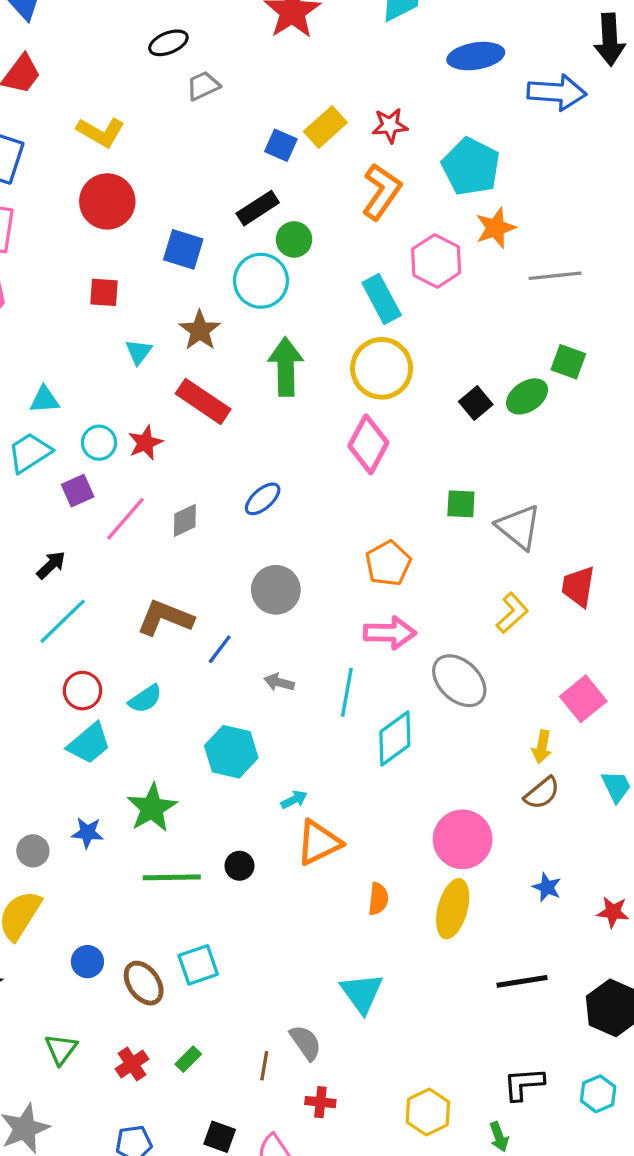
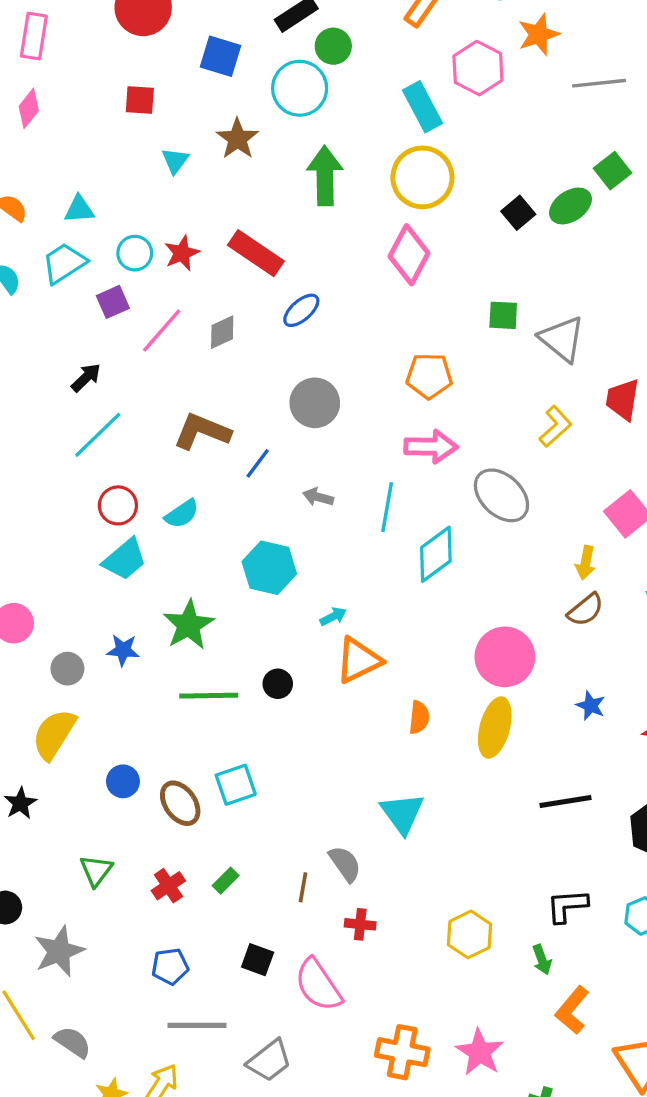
green square: (568, 362) -> (613, 171), turned 32
red rectangle: (203, 401) -> (256, 253), moved
orange pentagon: (388, 563) -> (429, 376), turned 30

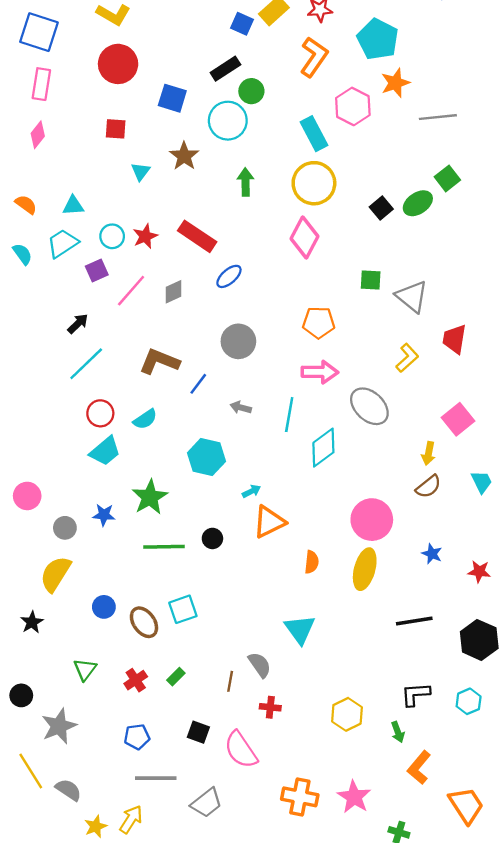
green arrow: (325, 176) -> (245, 182), size x0.7

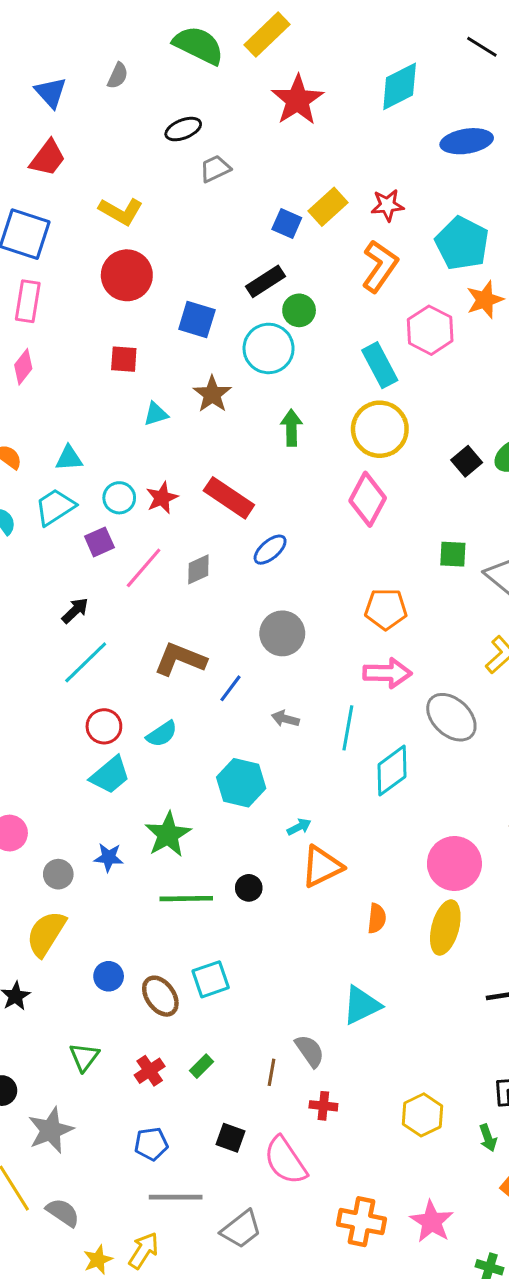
cyan triangle: (140, 171) -> (156, 414), turned 36
cyan triangle: (300, 629) -> (362, 1005), turned 40

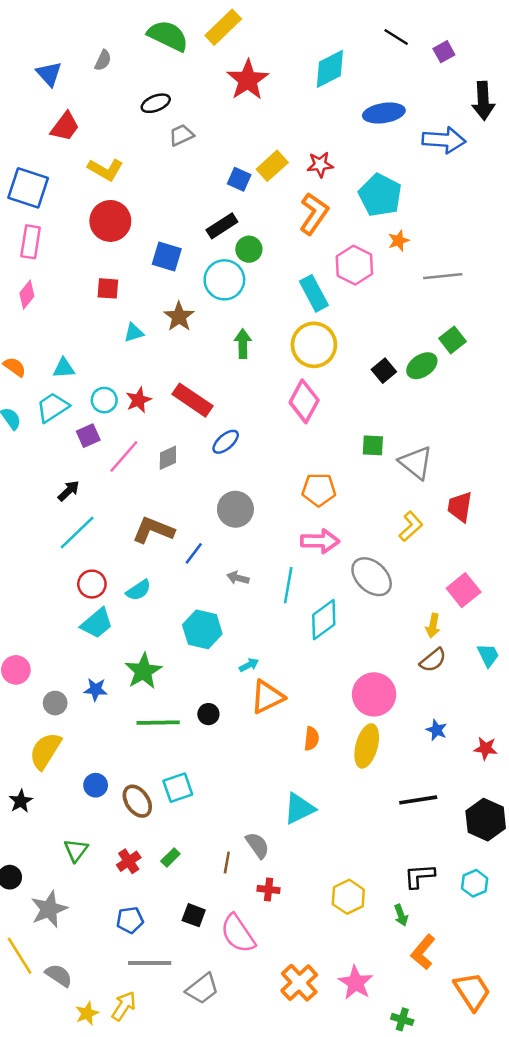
red trapezoid: (48, 158) -> (65, 127), moved
orange star: (485, 300) -> (399, 241), size x0.7
orange cross: (362, 1222) -> (299, 983), turned 36

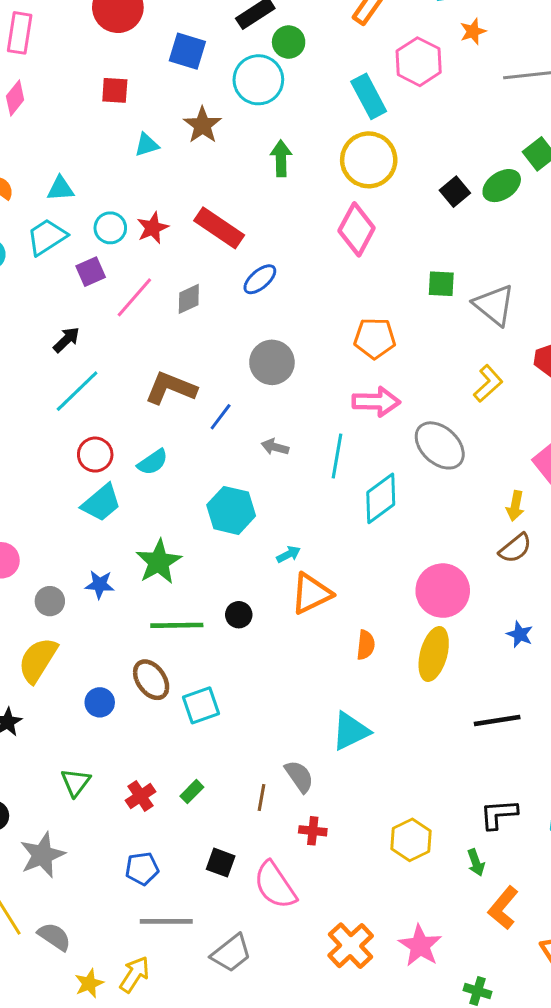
brown ellipse: (137, 801) -> (151, 680), moved

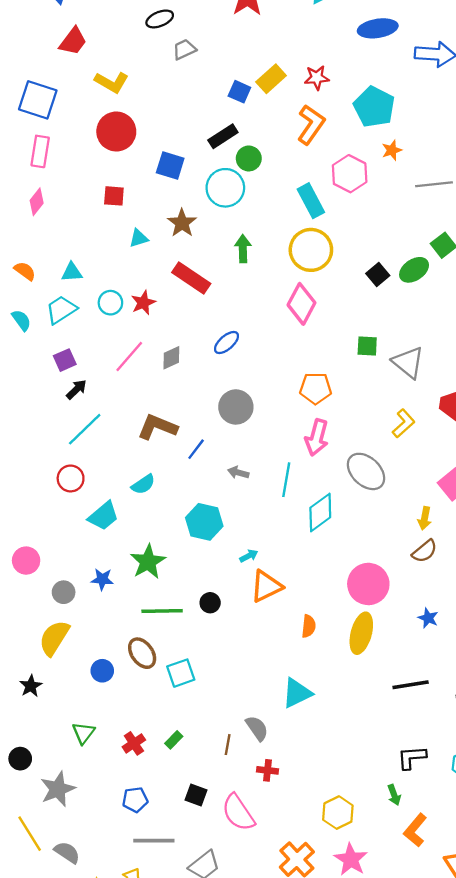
red rectangle: (219, 228) -> (191, 278), moved
purple square: (91, 272) -> (65, 360), moved
pink arrow: (376, 402) -> (317, 437), turned 104
red circle: (95, 455) -> (71, 478), moved
yellow hexagon: (411, 840) -> (338, 813), moved

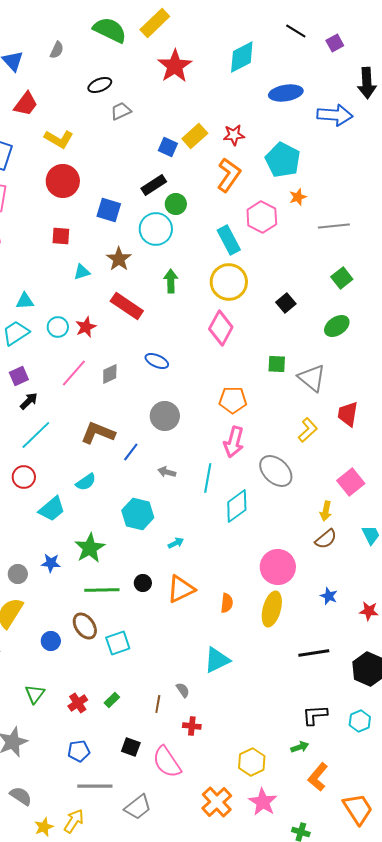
green ellipse: (414, 270) -> (337, 326), moved
blue ellipse: (226, 343) -> (157, 361), turned 65
orange triangle: (266, 586) -> (181, 589), moved
gray semicircle: (257, 728) -> (183, 690), size x0.7
green arrow: (394, 795) -> (300, 747), turned -90

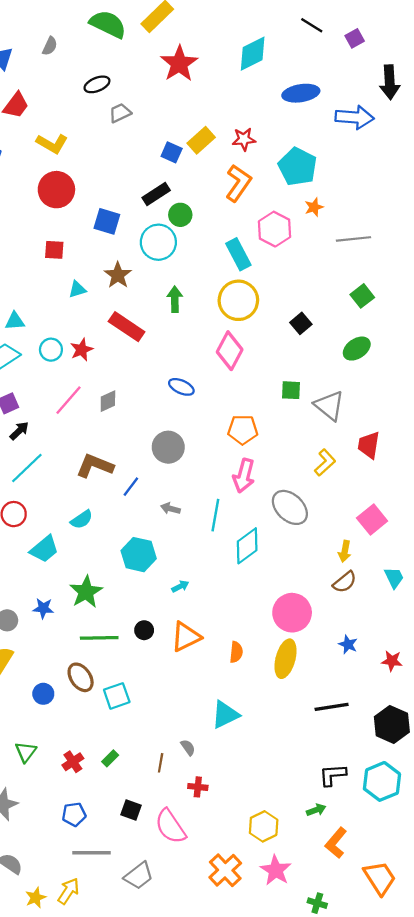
blue ellipse: (157, 361) -> (181, 387), moved
cyan hexagon: (360, 721) -> (382, 781), size x1.6

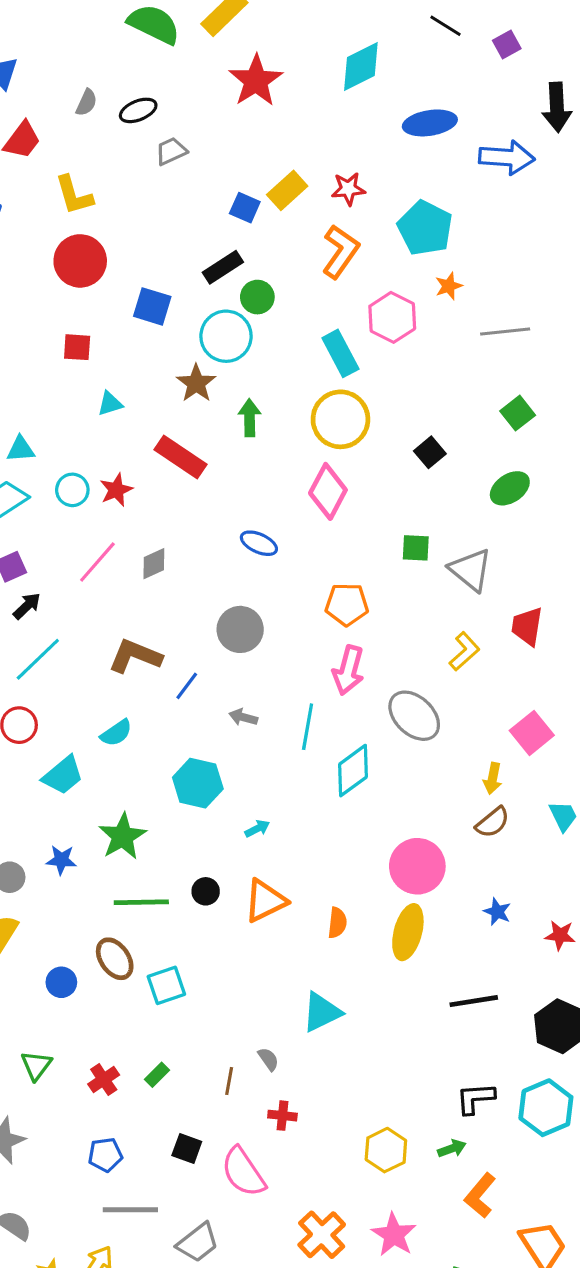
gray semicircle: (50, 46) -> (86, 103), moved
yellow L-shape: (52, 144) -> (74, 195), turned 44
brown star: (118, 275) -> (196, 383), moved
yellow hexagon: (264, 826) -> (386, 1150), moved

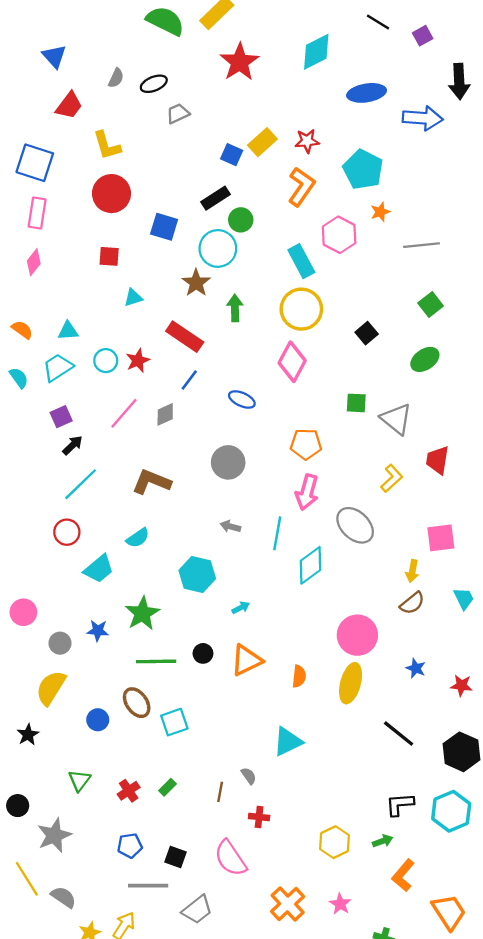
blue line: (187, 686) -> (189, 380), moved
pink square: (532, 733) -> (441, 538), turned 32
black line: (474, 1001) -> (399, 734), turned 48
black square: (187, 1148) -> (176, 857), moved
pink star: (394, 1235) -> (340, 904), size x0.7

